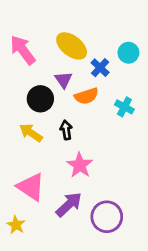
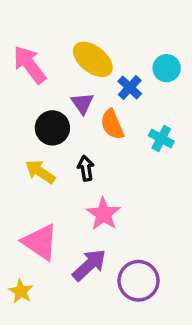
orange semicircle: (86, 96) -> (112, 124), turned 85

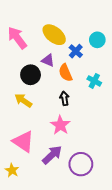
purple triangle: (82, 103) -> (48, 60), turned -32
black arrow: (86, 168) -> (64, 98), moved

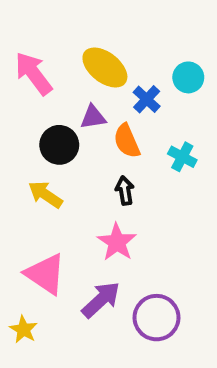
purple triangle: (48, 60) -> (93, 117), turned -32

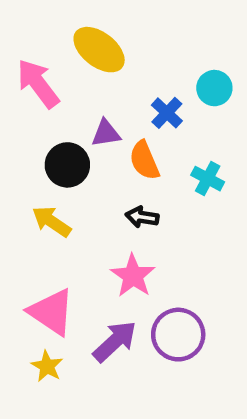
yellow ellipse: (105, 67) -> (99, 50), moved
black arrow: (125, 191) -> (142, 217), turned -72
purple circle: (157, 318) -> (178, 335), moved
yellow star: (24, 329) -> (47, 366), moved

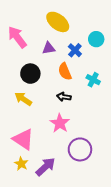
yellow ellipse: (99, 50) -> (58, 22), moved
purple triangle: (106, 133) -> (49, 48), moved
purple arrow: (115, 341) -> (46, 167), moved

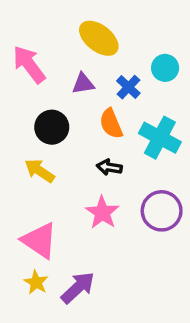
cyan cross: (93, 80) -> (160, 138), size x1.6
purple circle: (80, 149) -> (162, 211), moved

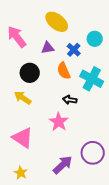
black arrow: (109, 167) -> (70, 100), moved
purple circle: (162, 211) -> (93, 153), moved
yellow star: (36, 282) -> (21, 173), moved
purple arrow: (78, 288) -> (63, 165), moved

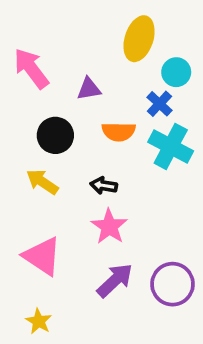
yellow ellipse: (57, 22) -> (139, 39), moved, turned 70
blue cross: (74, 50) -> (159, 104), moved
orange semicircle: (64, 71) -> (119, 132), turned -66
black arrow: (70, 100) -> (104, 186), moved
purple arrow: (63, 165) -> (115, 280), moved

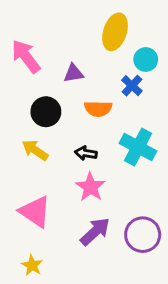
cyan cross: (171, 147) -> (138, 147), moved

